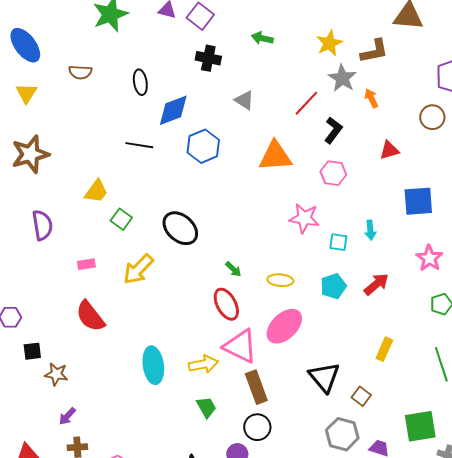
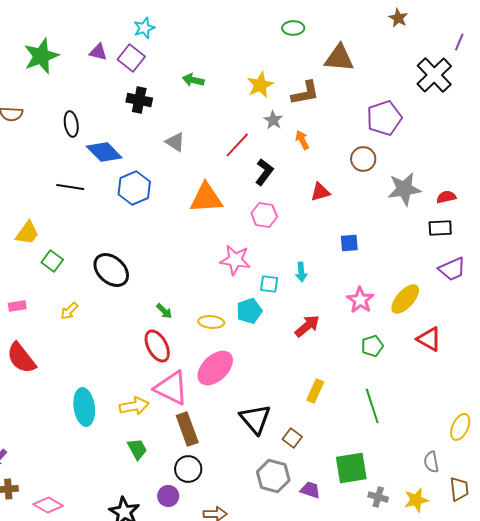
gray star: (342, 78) -> (273, 120), size x0.7
blue diamond: (173, 110) -> (104, 152), turned 66
blue square: (418, 201) -> (349, 243), size x0.6
yellow arrow: (138, 269) -> (69, 311), size x0.6
cyan pentagon: (333, 286) -> (249, 311), moved

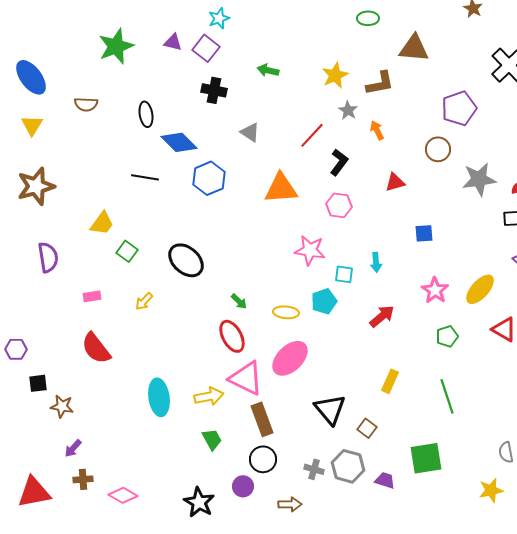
gray cross: (378, 497) -> (314, 469), moved

